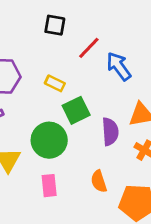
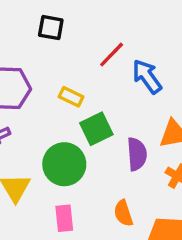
black square: (55, 25) -> (51, 28), moved

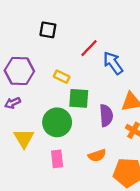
green square: (96, 129) -> (79, 98), turned 30
orange semicircle: (123, 213) -> (97, 155), turned -90

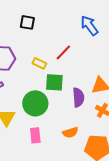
red line: (89, 48) -> (63, 52), moved
blue arrow: (113, 63) -> (89, 25), moved

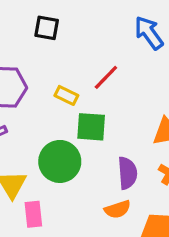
purple semicircle: (78, 97) -> (127, 173), moved
pink rectangle: (35, 135) -> (33, 214), moved

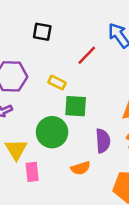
red line: (106, 77) -> (87, 55), moved
orange semicircle: (118, 209) -> (81, 168), moved

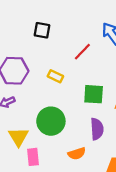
green square: (76, 106) -> (94, 94), moved

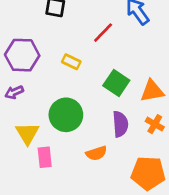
green square: (94, 94) -> (116, 83), turned 30

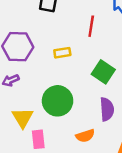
red line: (103, 33) -> (91, 26), turned -35
yellow rectangle: (71, 62) -> (62, 53), turned -35

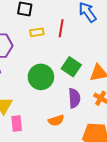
yellow rectangle: (62, 53) -> (37, 32), moved
green circle: (58, 101) -> (41, 77), moved

